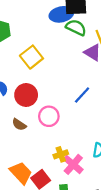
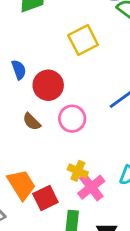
yellow square: (31, 57) -> (83, 40), moved
yellow cross: (61, 154) -> (78, 171), turned 32

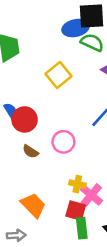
red circle: (48, 85) -> (25, 119), moved
red square: (45, 198) -> (76, 211), moved, turned -36

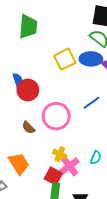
blue ellipse: (75, 28) -> (91, 59), moved
pink circle: (63, 142) -> (56, 116), size x1.4
brown semicircle: (31, 151) -> (28, 128), moved

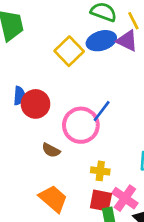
blue semicircle: (18, 80) -> (19, 96), turned 40
blue line: (92, 103) -> (102, 111), moved
pink cross: (69, 166) -> (125, 198), moved

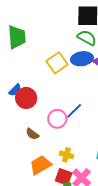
blue semicircle: (19, 96) -> (15, 90), turned 32
pink circle: (81, 125) -> (57, 119), size x0.7
orange trapezoid: (53, 199) -> (40, 165), moved, turned -80

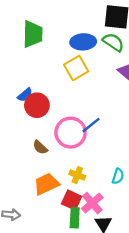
blue ellipse: (82, 59) -> (83, 42), moved
pink circle: (57, 119) -> (71, 133), size x1.4

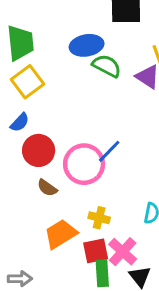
green semicircle: (113, 42) -> (107, 66), moved
yellow square: (76, 68) -> (28, 82), moved
red circle: (37, 105) -> (39, 150), moved
red square: (72, 200) -> (96, 251), turned -30

